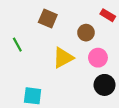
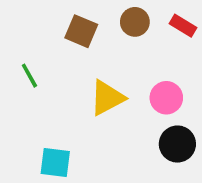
brown circle: (86, 33) -> (135, 22), moved

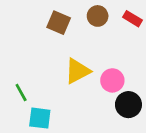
green line: (29, 76) -> (21, 93), moved
pink circle: (166, 98) -> (112, 80), moved

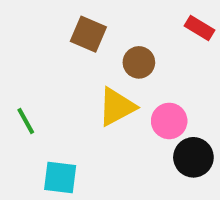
brown circle: (98, 16) -> (139, 62), moved
green line: (21, 93) -> (26, 121), moved

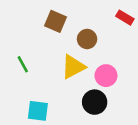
green line: (26, 121) -> (23, 64), moved
black circle: (193, 157) -> (95, 102), moved

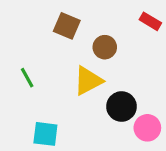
pink circle: (106, 76) -> (147, 128), moved
black circle: (95, 102) -> (121, 107), moved

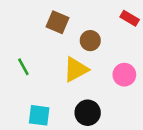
black circle: (121, 107) -> (88, 113), moved
pink circle: (147, 128) -> (124, 75), moved

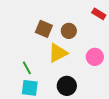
brown square: (57, 22) -> (44, 29), moved
green line: (23, 67) -> (27, 68), moved

